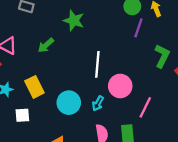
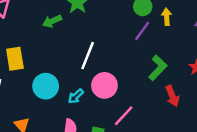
green arrow: (46, 45) -> (52, 21), moved

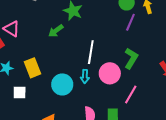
green L-shape: (158, 68) -> (131, 58), moved
cyan arrow: (76, 96) -> (85, 76), moved, turned -32

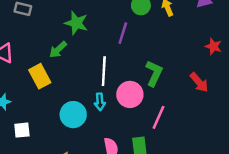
purple line: (130, 22) -> (123, 33), moved
yellow rectangle: (32, 68) -> (40, 76), moved

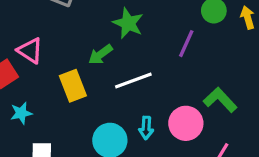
white line: (104, 71) -> (133, 80), moved, turned 60
green L-shape: (154, 73) -> (220, 100), turned -75

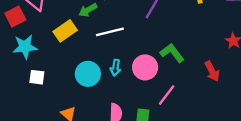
yellow rectangle: (73, 86) -> (65, 31), turned 70
cyan star: (21, 113) -> (25, 47), size x1.5

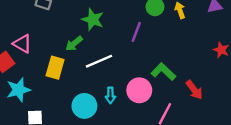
yellow rectangle: (65, 31) -> (55, 68), turned -30
red arrow: (212, 71) -> (194, 90), moved

